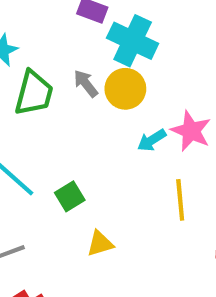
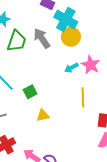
gray arrow: (86, 84) -> (42, 38), size x1.5
yellow circle: (125, 89) -> (71, 37), moved

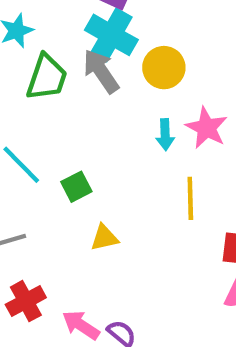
cyan cross: (66, 19) -> (111, 35), moved
cyan arrow: (71, 68) -> (165, 135), turned -64

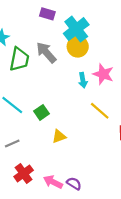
cyan cross: (111, 35) -> (76, 29), moved, turned 30
yellow line: (190, 198) -> (100, 111), turned -40

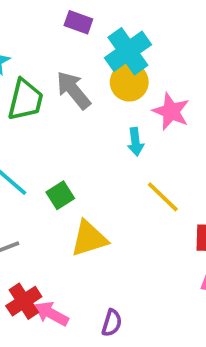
pink star: (103, 74) -> (171, 111), moved
yellow triangle: (59, 136) -> (89, 239), size x1.5
pink arrow: (53, 182) -> (51, 314), moved
purple semicircle: (74, 183) -> (112, 323), turned 72

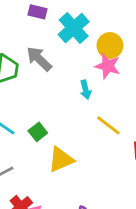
yellow circle: (129, 82) -> (110, 46), moved

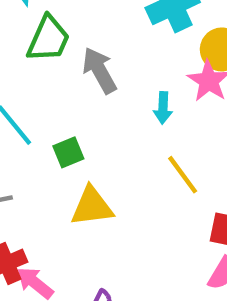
gray arrow: (39, 59) -> (99, 70), moved

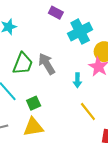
green trapezoid: (48, 39) -> (23, 64), moved
yellow triangle: (92, 207) -> (33, 127), moved

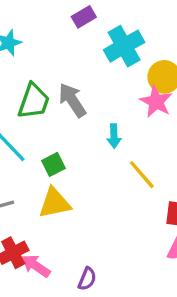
purple rectangle: (56, 13) -> (84, 17), turned -56
cyan arrow: (77, 80) -> (114, 136), moved

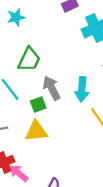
gray arrow: (72, 100) -> (52, 88), moved
cyan arrow: (114, 136) -> (82, 89), size x1.5

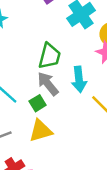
green trapezoid: (29, 59) -> (50, 56), moved

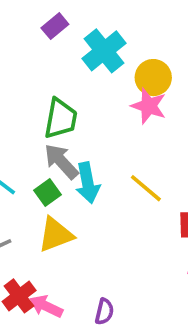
cyan arrow: (79, 79) -> (88, 183), moved

